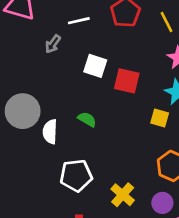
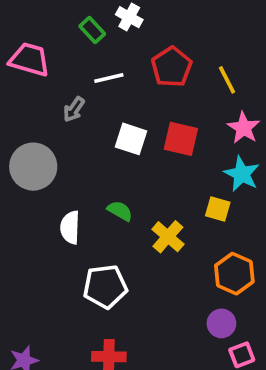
red square: (127, 81) -> (181, 139), moved
gray circle: (23, 111) -> (33, 167), moved
yellow cross: (123, 195) -> (168, 237), moved

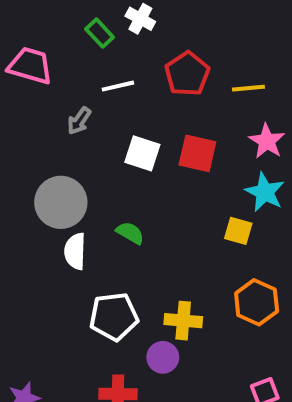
yellow line: (227, 80) -> (248, 88), turned -68
gray circle: (33, 167) -> (61, 202), moved
yellow cross: (168, 237) -> (183, 321), moved, turned -36
purple circle: (221, 323) -> (163, 357), moved

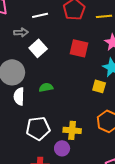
gray arrow: (79, 121) -> (21, 32), turned -128
white square: (142, 153) -> (38, 48), moved, turned 30
green semicircle: (130, 233) -> (46, 87), turned -40

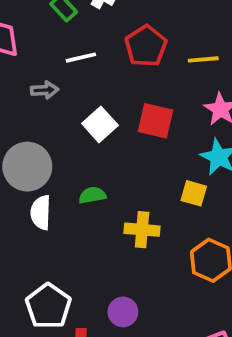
white square: (38, 48) -> (100, 124), moved
white pentagon: (38, 128) -> (48, 306), moved, turned -30
yellow cross: (72, 130) -> (142, 230), moved

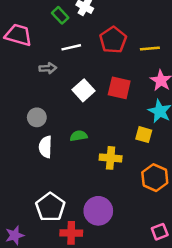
gray circle: (27, 167) -> (37, 117), size x0.6
purple circle: (123, 312) -> (98, 211), size x1.5

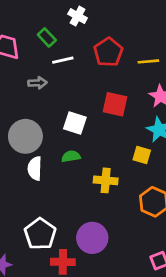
green rectangle: (60, 15) -> (47, 37), moved
white square: (84, 90) -> (75, 123), moved, turned -30
gray circle: (37, 117) -> (25, 136), size x1.6

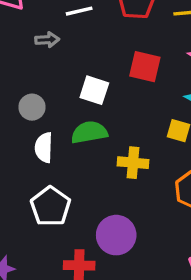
gray circle: (25, 136) -> (32, 107), size x0.6
green semicircle: (71, 156) -> (89, 132), size x1.5
white pentagon: (40, 234) -> (51, 206), moved

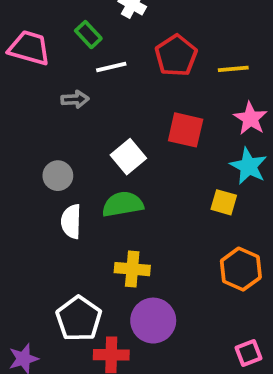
white square: (94, 90) -> (128, 157), turned 32
yellow cross: (133, 163) -> (132, 269), moved
white pentagon: (51, 206) -> (79, 319), moved

